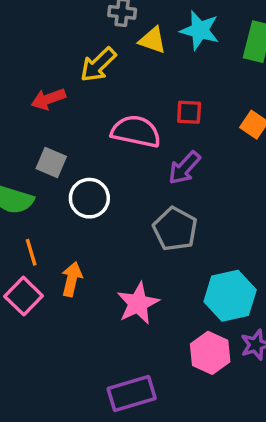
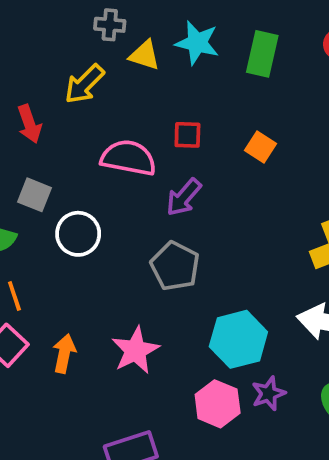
red arrow: (48, 99) -> (29, 124), turned -88
orange arrow: (72, 279) -> (64, 354), moved

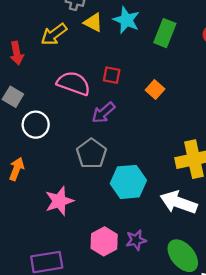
cyan hexagon: (238, 339) -> (128, 182), moved
orange arrow: (64, 354) -> (17, 169), moved

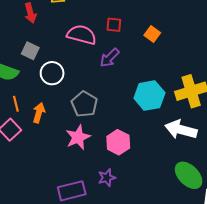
gray pentagon: (91, 154) -> (84, 104), moved
cyan hexagon: (128, 182) -> (149, 96), moved
purple star: (136, 240) -> (107, 178), moved
pink hexagon: (104, 241) -> (118, 142), moved

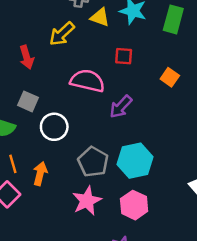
red square: (114, 25) -> (124, 56), moved
cyan hexagon: (149, 96) -> (135, 161), moved

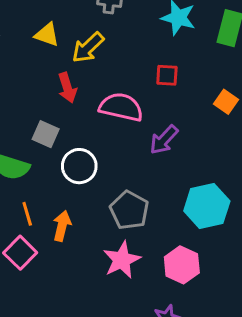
yellow triangle: (100, 17) -> (47, 35), moved
red arrow: (27, 57) -> (67, 88), moved
cyan hexagon: (135, 161) -> (207, 206), moved

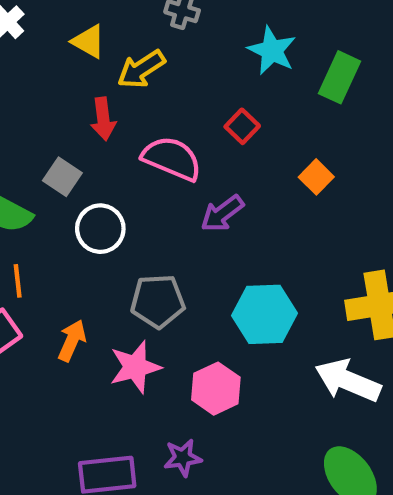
red square: (167, 75) -> (242, 126), turned 30
gray pentagon: (129, 210) -> (158, 301), turned 30
orange arrow: (62, 226) -> (72, 340), moved

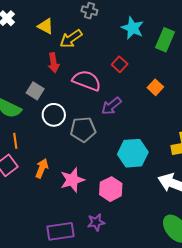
gray pentagon: (158, 301) -> (83, 129), moved

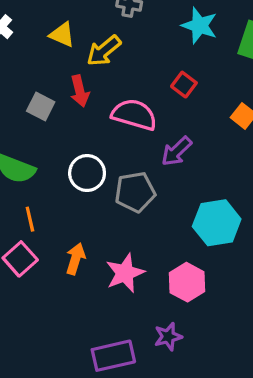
gray square: (35, 91) -> (41, 106), moved

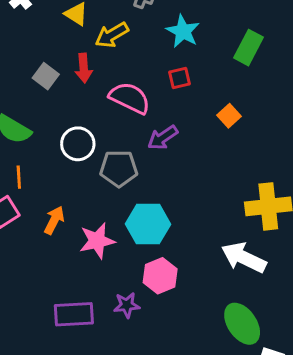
cyan star: (199, 26) -> (183, 31), moved
red square: (184, 85) -> (180, 78), turned 30
cyan hexagon: (217, 223) -> (148, 224), moved
pink hexagon: (187, 282) -> (160, 276), moved

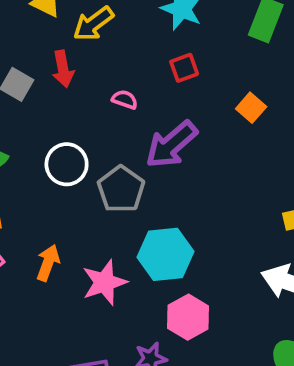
pink semicircle: (130, 98) -> (125, 100), size x0.5
purple arrow: (163, 138) -> (171, 144), size x1.4
gray pentagon: (119, 169) -> (121, 189), turned -30

